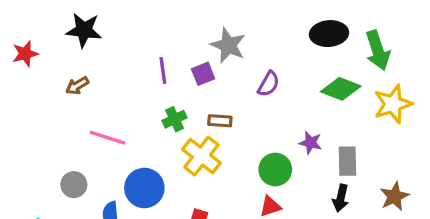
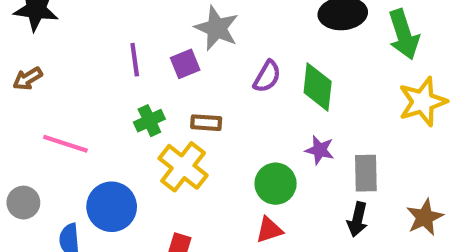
green diamond: (341, 89) -> (318, 87), moved, turned 75

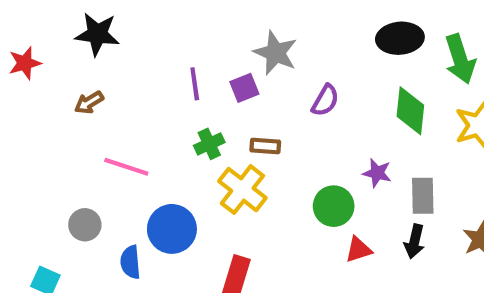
green diamond: (318, 87) -> (410, 111), moved
red triangle: (269, 230) -> (358, 250), moved

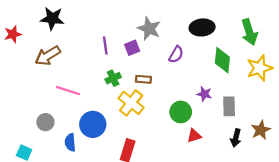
black ellipse: (400, 38) -> (202, 27), moved
brown arrow: (89, 102) -> (48, 56), size x1.6
black arrow: (414, 241) -> (236, 138), moved

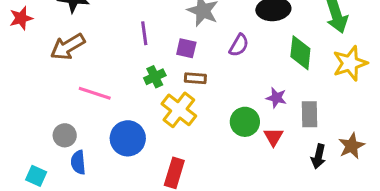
purple square: (132, 48) -> (186, 48), moved, turned 35
red triangle: (194, 136) -> (273, 137), moved, turned -42
blue semicircle: (70, 142) -> (78, 162), moved

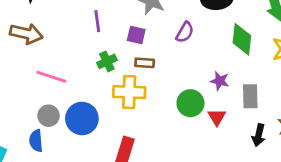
brown arrow: (68, 47) -> (26, 34), turned -136
yellow cross: (179, 110) -> (129, 92), turned -36
gray circle: (65, 135) -> (49, 116), moved

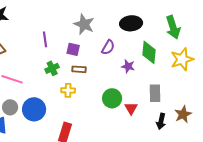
purple star: (220, 81) -> (128, 66), moved
yellow cross: (129, 92) -> (68, 90), size x0.6

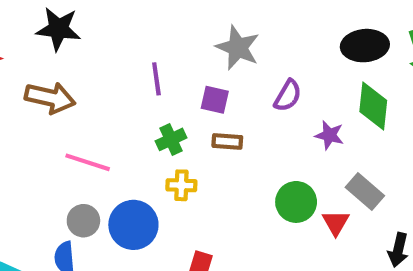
black ellipse: (131, 23) -> (365, 46), moved
yellow cross: (68, 90) -> (181, 185), moved
gray rectangle: (155, 93) -> (365, 192), moved, turned -48

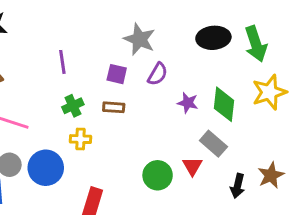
gray star: (238, 48) -> (139, 39), moved
purple square: (215, 100) -> (117, 74), moved
green diamond: (373, 106) -> (224, 104), moved
green circle: (296, 202) -> (158, 175), moved

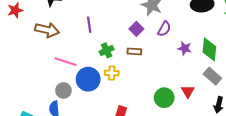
purple line: (62, 62) -> (89, 25), moved
purple square: (117, 74) -> (136, 29), turned 32
gray rectangle: (213, 144) -> (212, 76), moved
blue circle: (46, 168) -> (88, 79), moved

